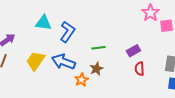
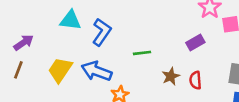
purple rectangle: (133, 51) -> (195, 43), moved
brown star: (96, 69) -> (171, 76), moved

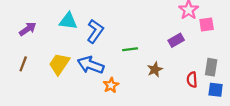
purple arrow: (24, 43) -> (28, 29), moved
red semicircle: (195, 80) -> (192, 80), moved

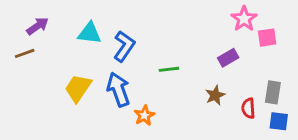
purple arrow: (28, 29) -> (38, 26), moved
brown line: (23, 64) -> (25, 53), moved, turned 49
blue arrow: (91, 65) -> (118, 90), turned 50
brown star: (155, 69) -> (215, 95), moved

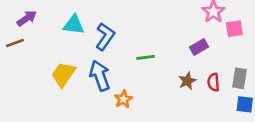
red semicircle: (248, 108) -> (213, 82), moved

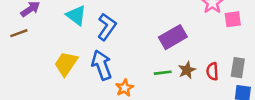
cyan triangle: (74, 25) -> (76, 15), turned 30
purple rectangle: (199, 47) -> (173, 37), moved, size x1.5
green line: (146, 57) -> (163, 73), moved

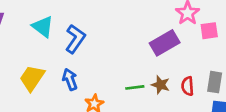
purple rectangle: (173, 37) -> (165, 43), moved
blue arrow: (102, 65) -> (70, 79), size x0.7
brown star: (187, 70) -> (160, 85), turned -30

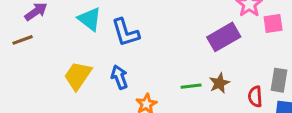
blue L-shape: (75, 39) -> (125, 32), turned 128
brown star: (160, 85) -> (219, 83), turned 30
red semicircle: (188, 86) -> (255, 97), moved

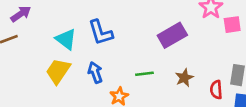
cyan triangle: (90, 19) -> (66, 39), moved
purple rectangle: (224, 37) -> (172, 35), moved
green line: (191, 86) -> (144, 74), moved

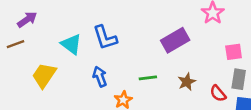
pink square: (232, 25) -> (234, 52), moved
yellow trapezoid: (58, 71) -> (44, 75), moved
red semicircle: (216, 90) -> (218, 93), turned -36

